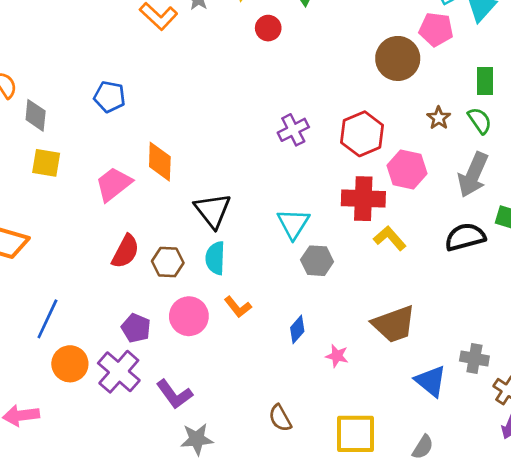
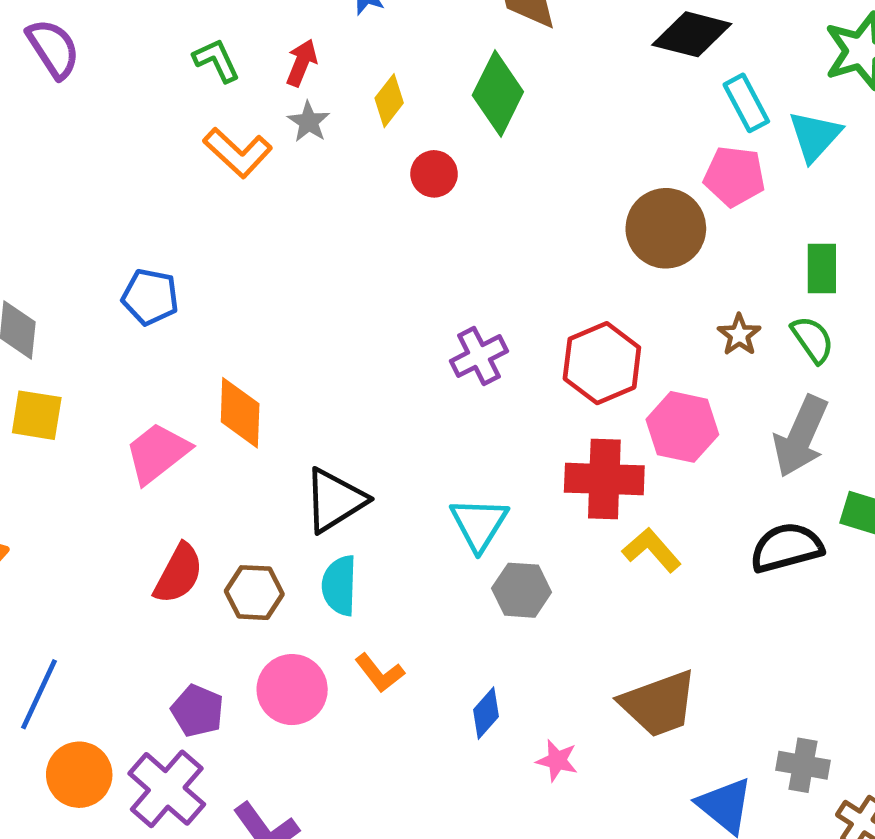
black triangle: (213, 210) -> (335, 500), turned 36

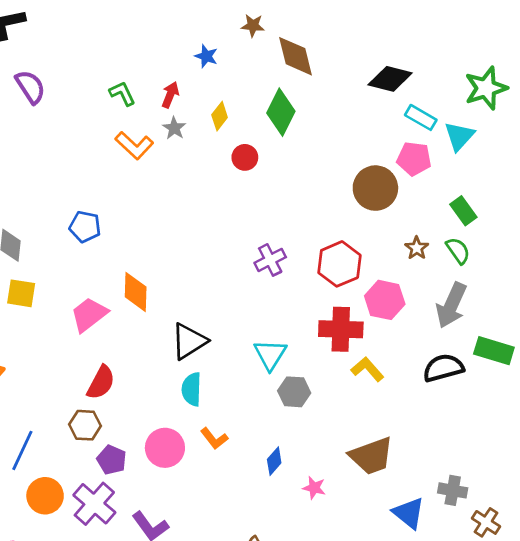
cyan rectangle: (746, 103) -> (421, 117), turned -32
green rectangle: (822, 268) -> (463, 211), turned -36
brown hexagon: (254, 593) -> (85, 425), moved

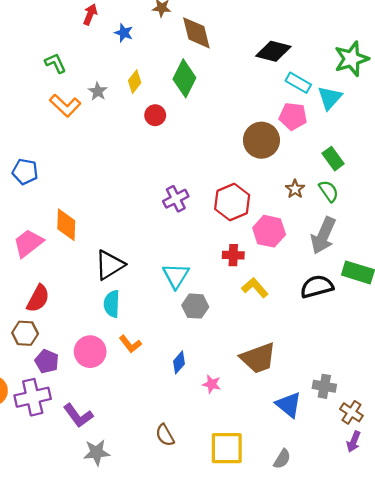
red arrow: (170, 95) -> (90, 14), moved
red cross: (341, 329) -> (233, 255), size x0.6
purple cross: (94, 504) -> (33, 397), turned 36

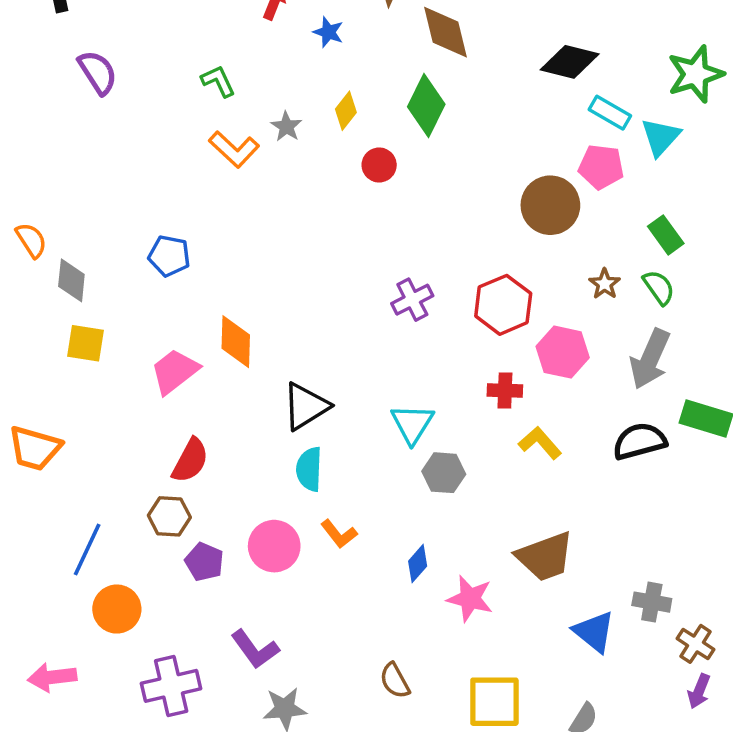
pink star: (212, 384) -> (470, 599), size x1.5
purple cross: (33, 397) -> (171, 686), moved

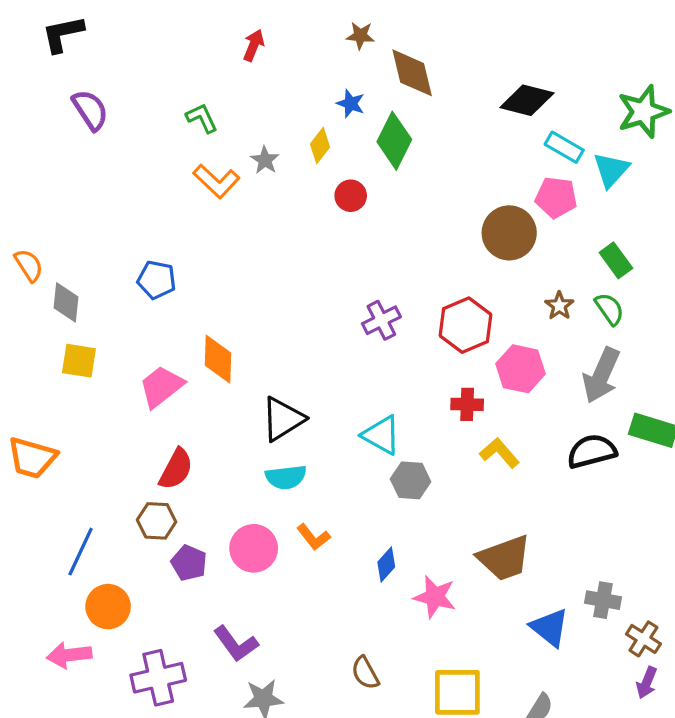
blue star: (328, 32) -> (351, 104), moved
cyan triangle: (412, 424) -> (381, 435), turned -33
cyan semicircle: (309, 469) -> (286, 477), turned -99
pink arrow: (52, 677) -> (69, 655), moved

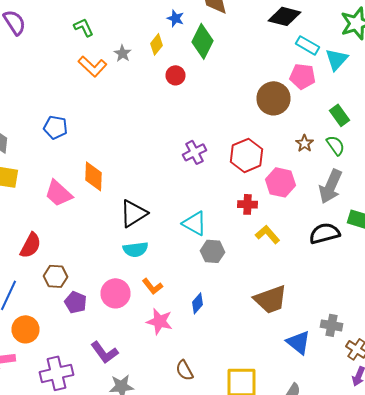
pink trapezoid: (161, 387) -> (58, 193), turned -100
red semicircle: (176, 469) -> (30, 245), moved
pink star: (435, 597) -> (160, 321), moved

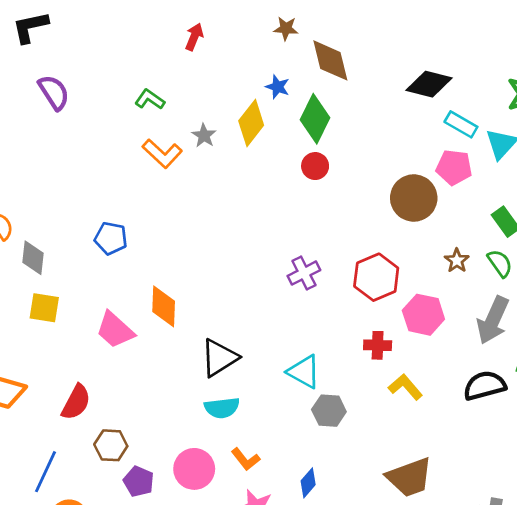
green L-shape: (84, 27) -> (150, 99), turned -30
yellow diamond: (156, 44) -> (251, 123), size x1.5
red circle: (176, 75) -> (315, 166), moved

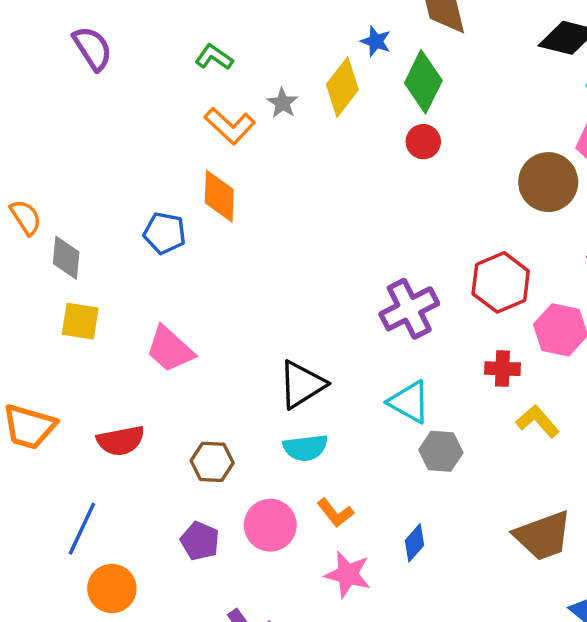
purple cross: (304, 273) -> (409, 309), moved, size x1.4
orange diamond: (164, 306) -> (219, 196), moved
red semicircle: (76, 402) -> (121, 441), turned 51
brown hexagon: (111, 445) -> (212, 462), moved

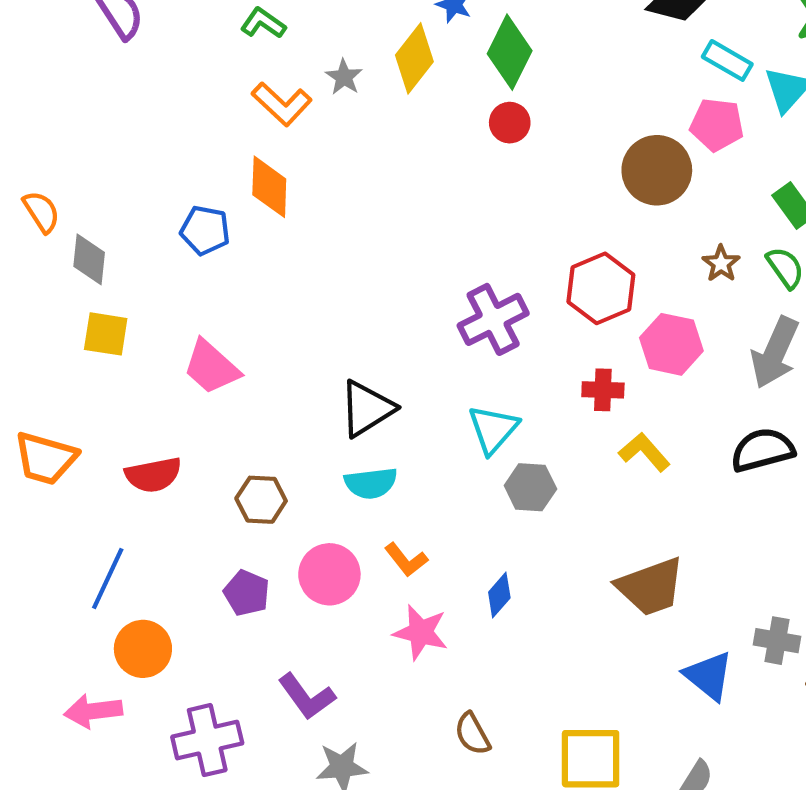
cyan triangle: (409, 402) -> (493, 429), turned 42

